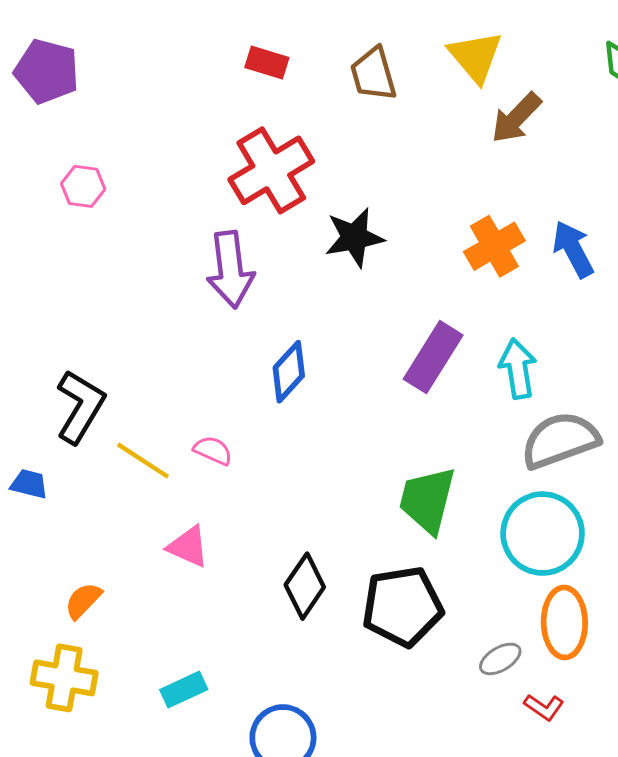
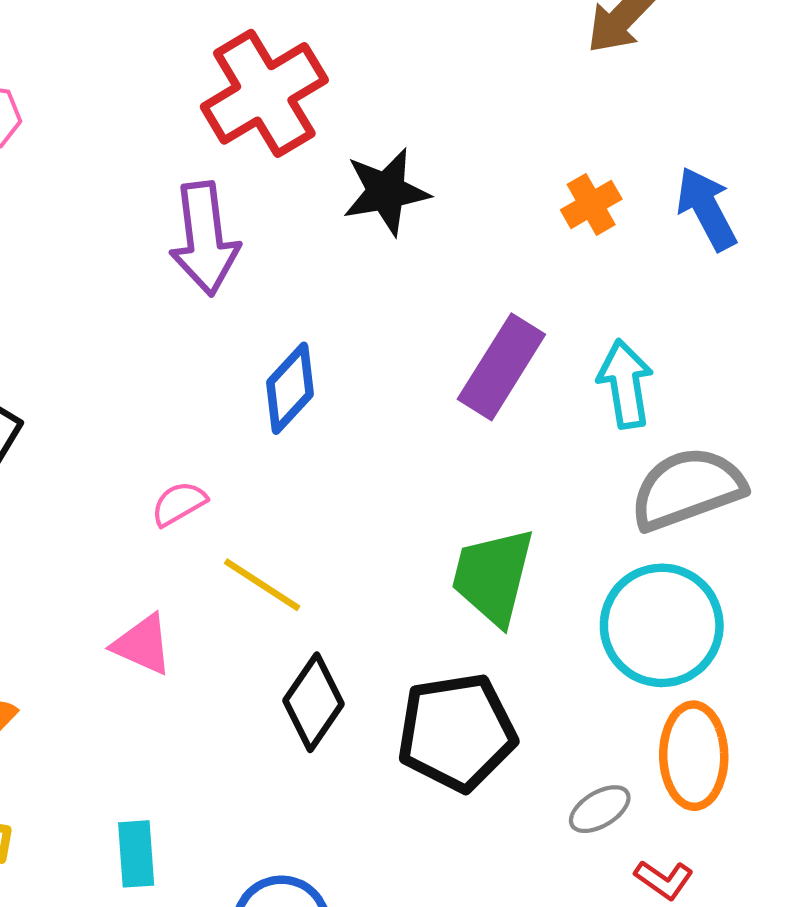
orange cross: (494, 246) -> (591, 204), size x0.7
pink semicircle: (213, 450) -> (179, 504), turned -54
yellow line: (143, 461) -> (262, 585), moved
cyan rectangle: (184, 690) -> (136, 854), turned -69

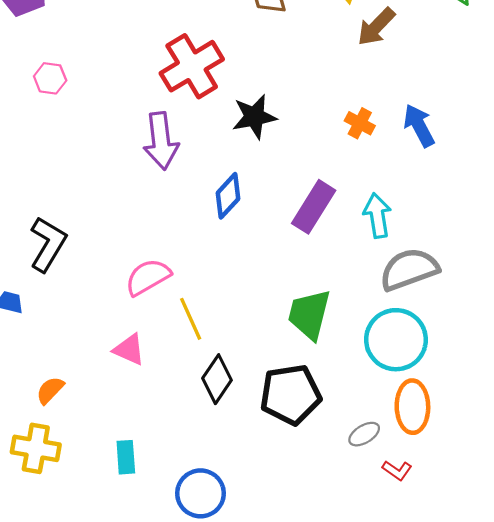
orange cross: (591, 204) -> (360, 123), turned -32
blue diamond: (290, 388) -> (228, 196), moved
pink semicircle: (179, 504) -> (148, 277), size x1.6
yellow line: (262, 585) -> (191, 319), turned 33

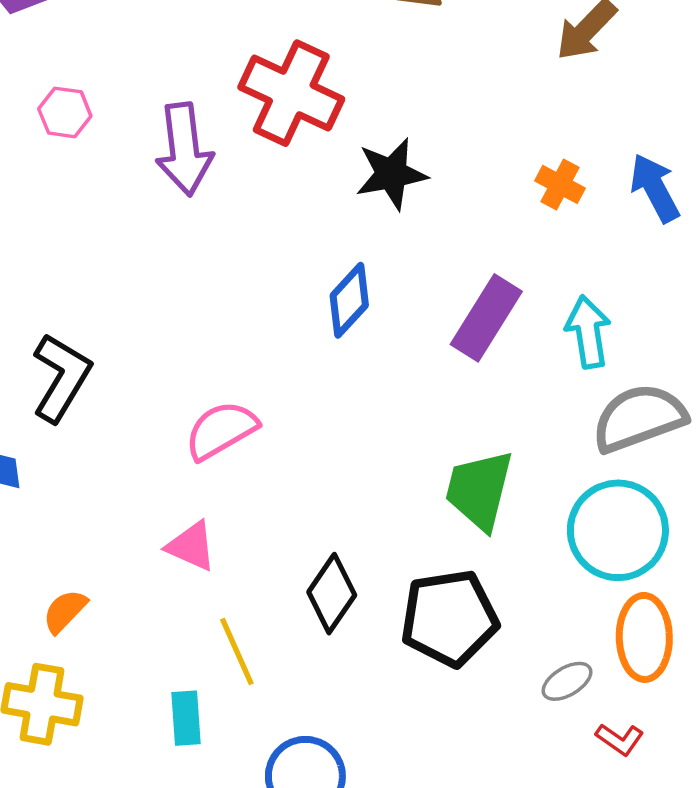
red cross: (192, 66) -> (291, 93), turned -34
purple arrow: (161, 141) -> (184, 149), moved
yellow line: (191, 319) -> (237, 651), moved

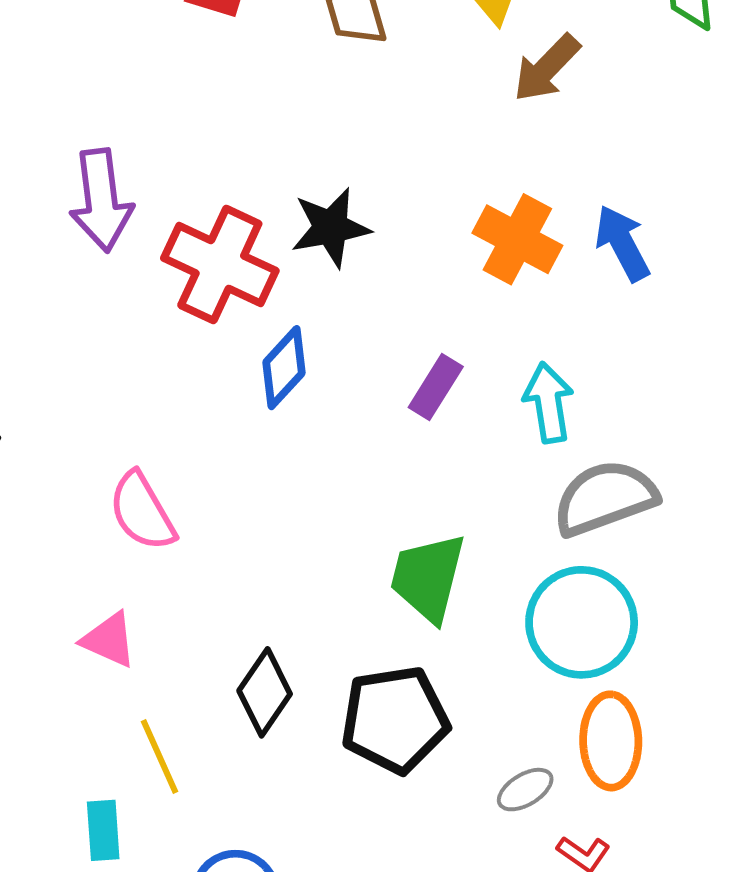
red cross: (291, 93) -> (220, 264), moved
orange cross: (560, 184) -> (517, 239), size x1.6
purple rectangle: (486, 318) -> (436, 387), size x0.7
pink semicircle: (221, 430) -> (142, 511), turned -90

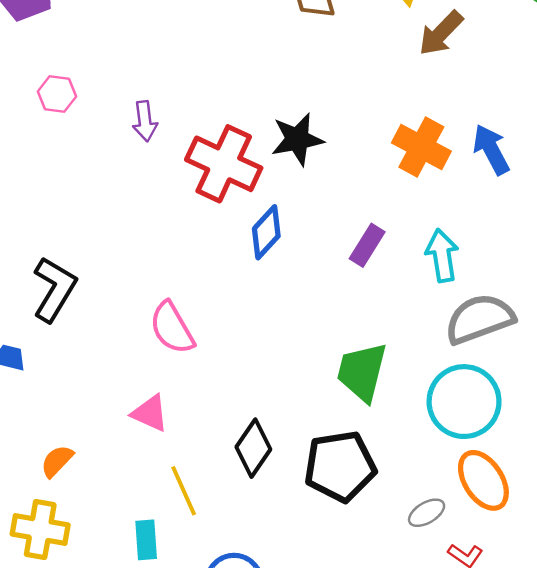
purple arrow: (101, 200) -> (145, 121), size x0.6
orange ellipse: (611, 741) -> (483, 480), turned -32

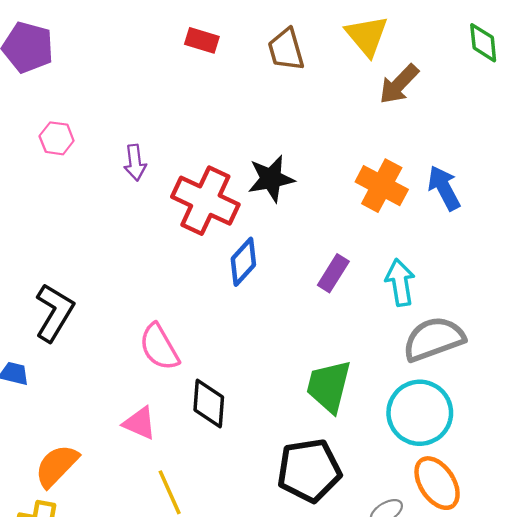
black diamond: (253, 448) -> (209, 404), moved, turned -30
orange semicircle: (57, 461) -> (57, 466), size x1.5

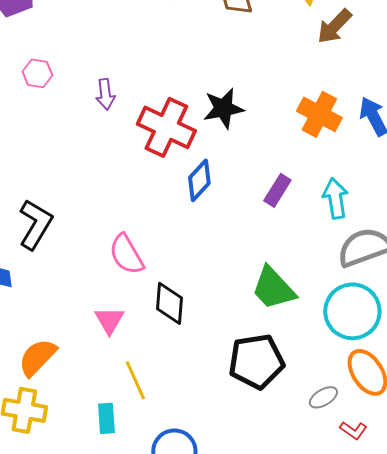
green trapezoid: (329, 386) -> (273, 288), turned -57
pink triangle: (140, 423) -> (109, 320), turned 36

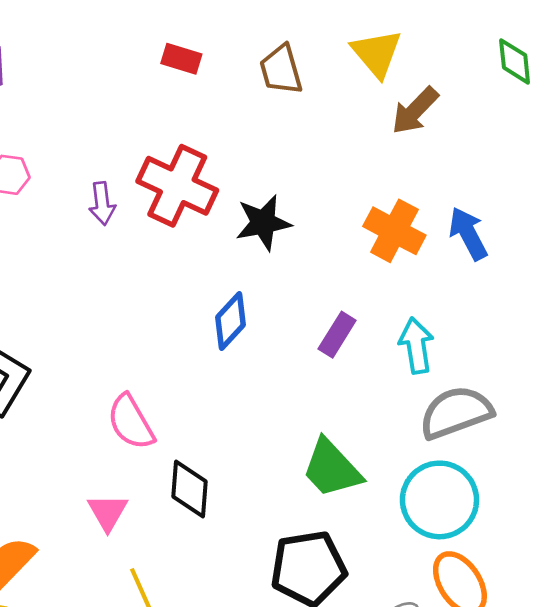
red cross: (166, 127) -> (177, 186), moved

